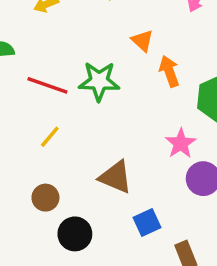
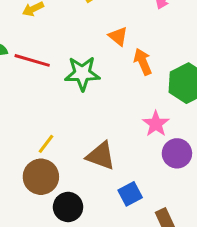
red line: (47, 85) -> (32, 60), moved
yellow line: (50, 137) -> (46, 144), moved
brown circle: (45, 198) -> (41, 177), size x1.5

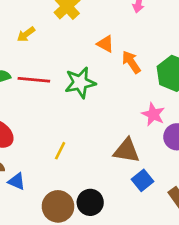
brown triangle: (101, 156) -> (126, 151), moved
brown circle: (41, 177) -> (58, 206), moved

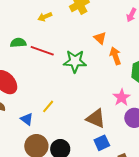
blue triangle: (17, 181) -> (27, 119), moved

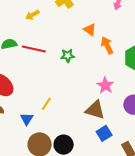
green star: (75, 61) -> (68, 56), size x0.6
pink star: (122, 97) -> (105, 85), moved
blue triangle: (27, 119) -> (27, 119), turned 32

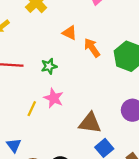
pink star: (105, 85) -> (54, 98), moved
yellow line: (46, 104) -> (32, 109), moved

